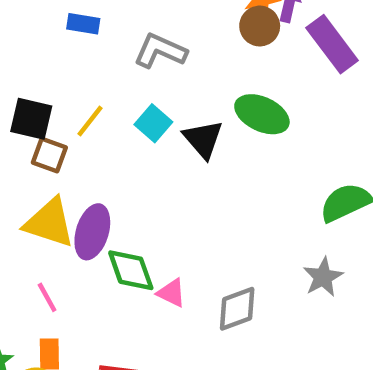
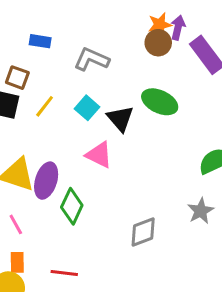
brown square: (49, 155) -> (17, 78), moved
green diamond: (131, 270) -> (72, 206), turned 44
pink triangle: (171, 293) -> (99, 155), moved, size x1.4

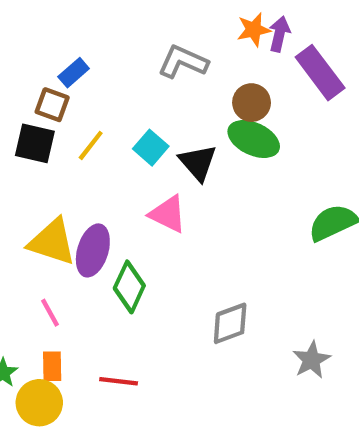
blue rectangle: (40, 41) -> (74, 73), moved, turned -50
brown circle: (158, 43) -> (252, 103), moved
gray L-shape: (92, 59) -> (183, 62), moved
gray star: (201, 211) -> (312, 360), moved

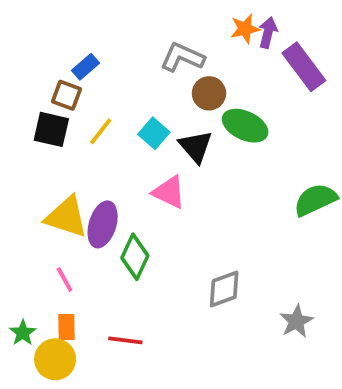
brown circle: (252, 103) -> (209, 93), moved

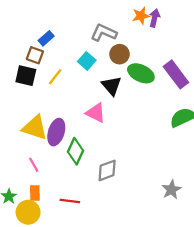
purple rectangle: (304, 67) -> (176, 74), moved
cyan square: (154, 133) -> (87, 61), moved
gray diamond: (224, 289) -> (107, 170), moved

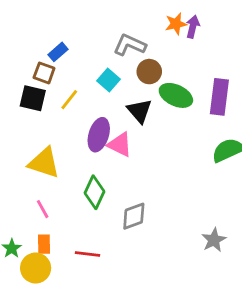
purple rectangle: (176, 74) -> (219, 97), turned 44
purple ellipse: (56, 132) -> (99, 135), moved

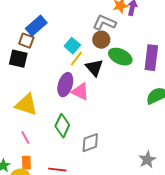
gray L-shape: (130, 45) -> (104, 23), moved
blue rectangle: (58, 52) -> (36, 26), size x1.5
yellow line: (69, 100) -> (76, 59), moved

